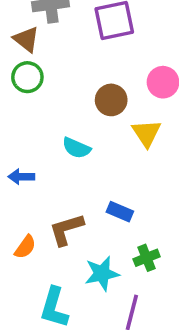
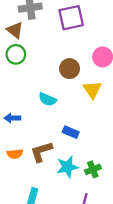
blue rectangle: (120, 212) -> (71, 132), moved
orange semicircle: (25, 247) -> (15, 154), moved, turned 49
cyan star: (102, 274) -> (67, 167), moved

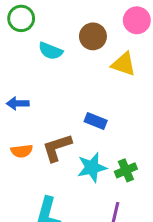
yellow triangle: (92, 90) -> (124, 64), turned -36
cyan semicircle: (48, 99) -> (51, 51), moved

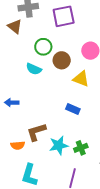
green circle: (21, 18) -> (43, 47), moved
blue rectangle: (96, 121) -> (73, 109), moved
orange semicircle: (22, 151) -> (18, 145), moved

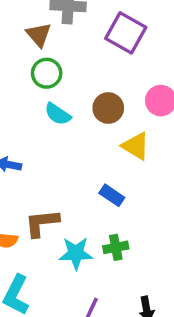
purple square: (64, 16) -> (126, 33), turned 30
green circle: (43, 47) -> (47, 73), moved
green cross: (81, 148) -> (116, 247), moved

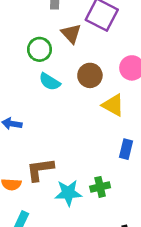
brown triangle: (39, 35) -> (71, 33), moved
blue rectangle: (112, 195) -> (126, 149), moved, turned 72

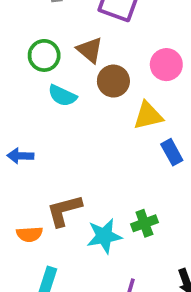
brown triangle: (71, 33) -> (90, 50), moved
yellow triangle: (113, 105) -> (148, 116), turned -35
blue rectangle: (126, 149) -> (172, 152), moved, turned -36

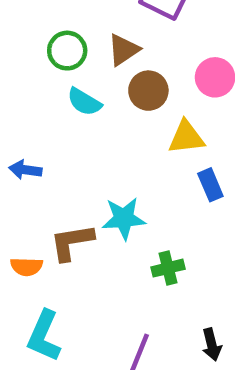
brown triangle: (90, 50) -> (123, 50), turned 40
cyan star: (104, 236) -> (124, 218), moved

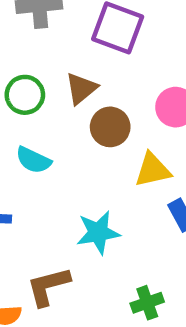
cyan semicircle: (84, 102) -> (33, 160), moved
cyan star: (124, 218) -> (98, 233), moved

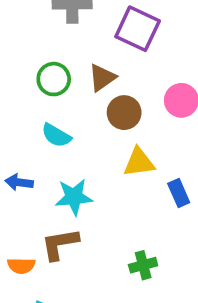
yellow triangle: (153, 170) -> (139, 162), moved
cyan star: (98, 233) -> (74, 197), moved

